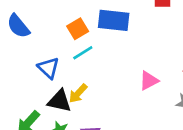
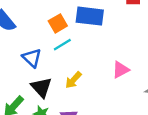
yellow arrow: (78, 93) -> (73, 80), moved
black triangle: (60, 101) -> (41, 87), turned 35

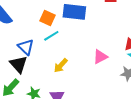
orange square: (58, 23) -> (48, 18), turned -35
black triangle: (41, 87) -> (19, 64), moved

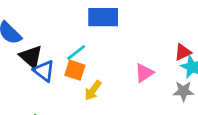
orange square: (48, 18) -> (75, 70), moved
black triangle: (19, 64) -> (31, 57), moved

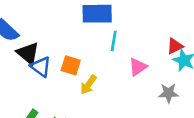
cyan line: (76, 52) -> (114, 41), moved, turned -42
gray star: (183, 91) -> (169, 93), moved

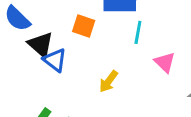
orange square: (71, 65) -> (84, 26), moved
pink triangle: (138, 67) -> (165, 62), turned -42

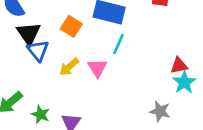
pink triangle: (165, 62) -> (97, 68), moved
yellow arrow: (109, 81) -> (69, 67), moved

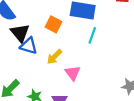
blue triangle: (38, 51) -> (29, 46), turned -30
pink triangle: (97, 68) -> (73, 73), moved

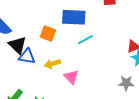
cyan line: (92, 35) -> (85, 40), turned 49
yellow arrow: (54, 57) -> (52, 64), turned 35

